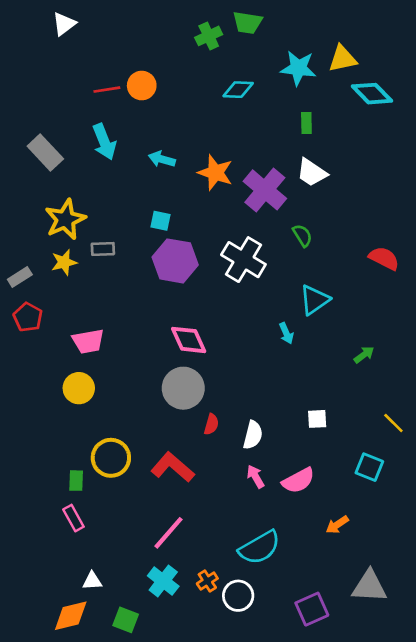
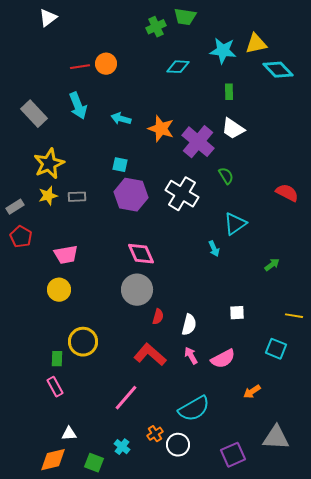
gray rectangle: (103, 249) -> (77, 197), moved
yellow line: (393, 423) -> (294, 316), turned -36
red L-shape: (173, 467) -> (150, 355), moved
cyan cross: (163, 581) -> (122, 447), moved, size x0.7

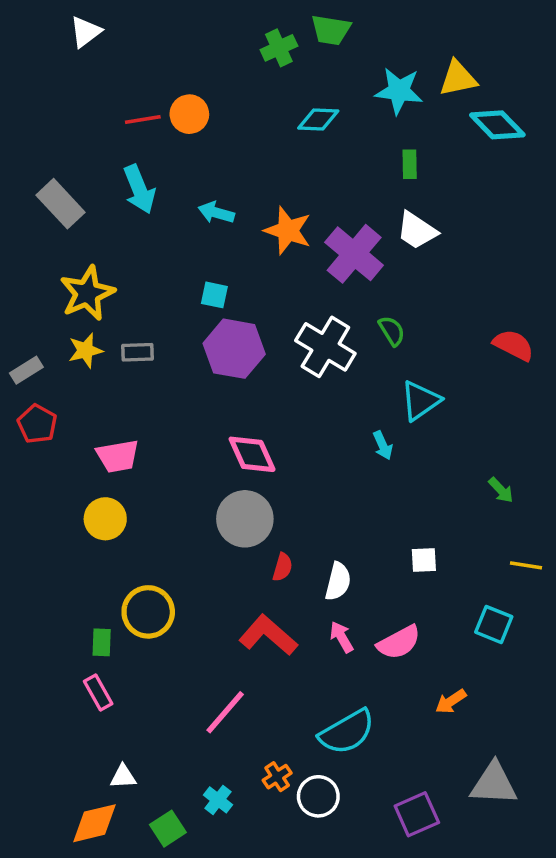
green semicircle: (226, 176) -> (392, 331), moved
green arrow: (272, 265) -> (501, 490), moved, turned 84
green square: (94, 463) -> (168, 829), turned 36

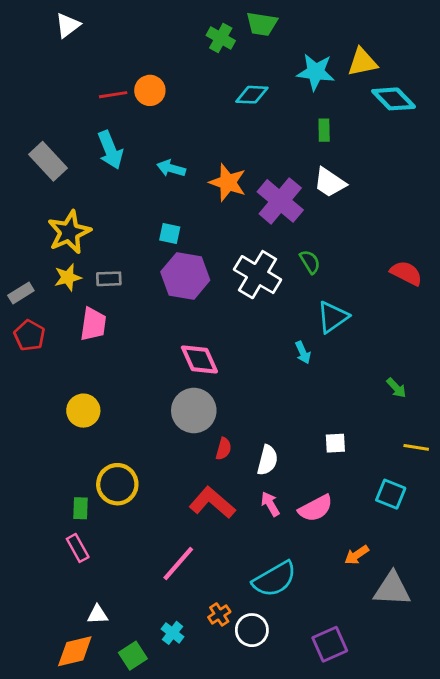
green cross: (279, 48) -> (221, 38), turned -36
pink trapezoid: (118, 456) -> (93, 324), moved, turned -72
gray triangle: (494, 784) -> (392, 589), moved

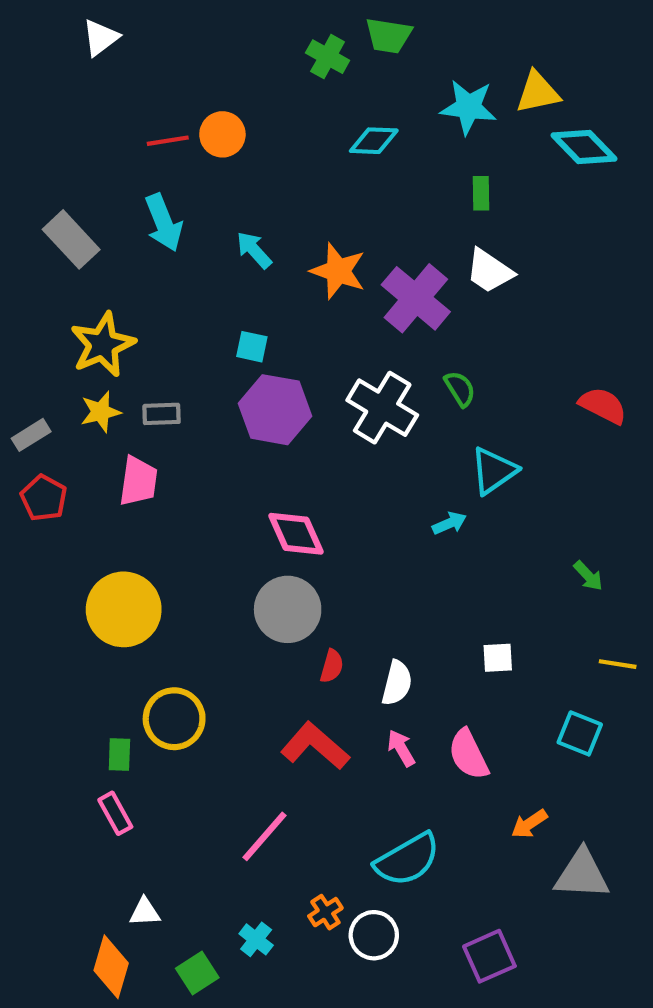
cyan arrow: (171, 168) -> (254, 250), turned 32
cyan arrow: (303, 352) -> (449, 523), turned -90
yellow circle: (83, 411) -> (124, 609), size x1.5
pink semicircle: (316, 508) -> (468, 754), turned 92
orange diamond: (75, 651) -> (111, 967), turned -60

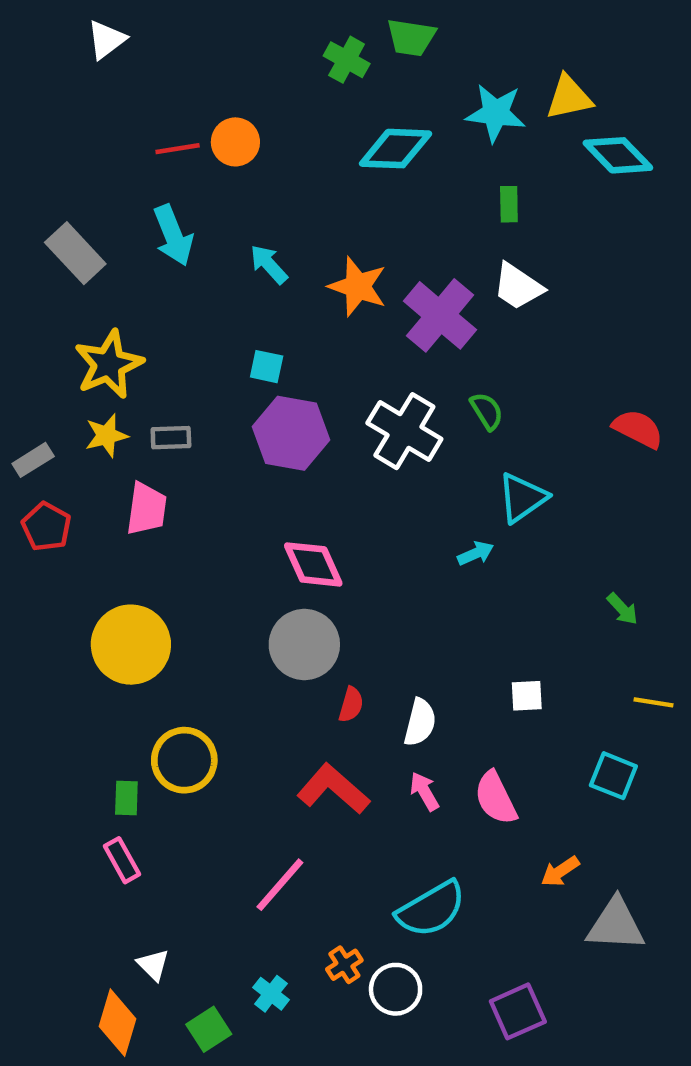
cyan diamond: (374, 141) -> (396, 149), size x1.4
white triangle: (145, 912) -> (153, 965), turned 48

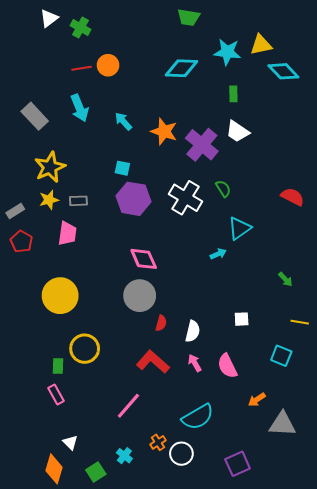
green cross: (347, 60) -> (81, 28), moved

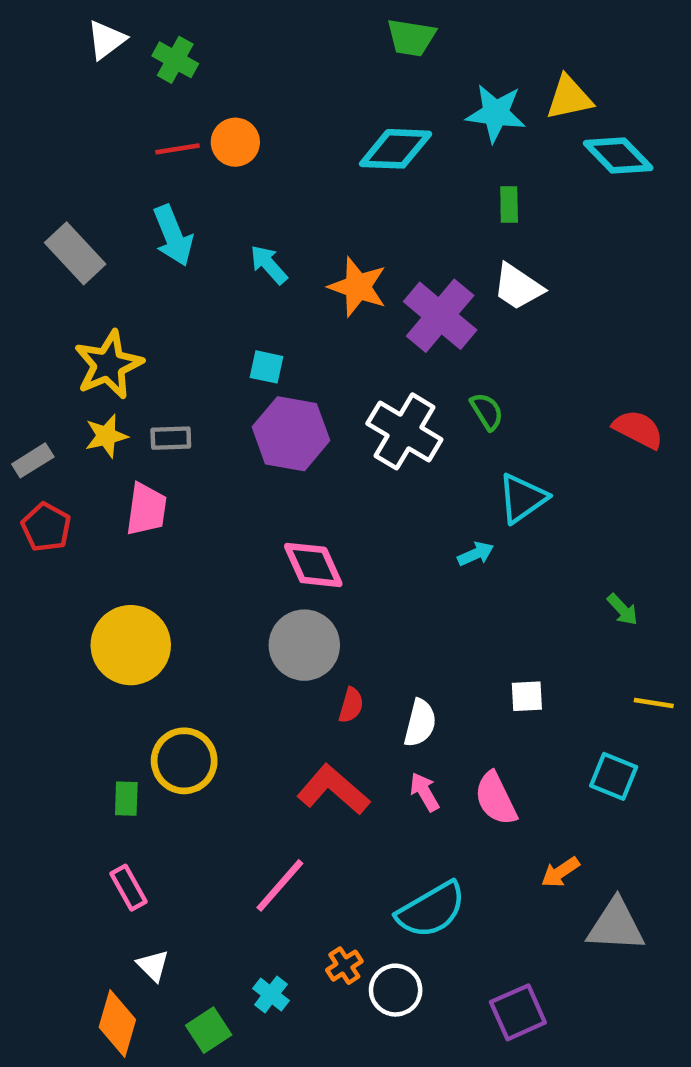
pink rectangle: (56, 395) -> (129, 888), moved

